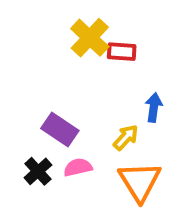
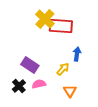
red rectangle: (122, 52) -> (61, 26), size x1.6
orange triangle: (140, 181) -> (70, 91), size x0.6

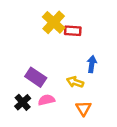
red rectangle: (61, 26) -> (73, 31), size x0.6
yellow arrow: (63, 69) -> (75, 82), turned -112

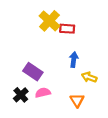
blue arrow: (92, 64) -> (74, 60), moved
yellow arrow: (75, 82) -> (89, 77), moved

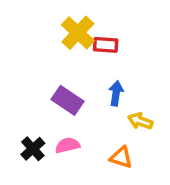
purple rectangle: (33, 72) -> (67, 100), moved
orange triangle: (77, 100) -> (121, 157), turned -40

